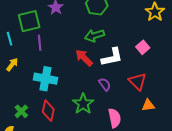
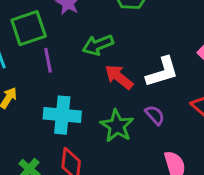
green arrow: (94, 35) -> (98, 45), moved
green star: (83, 104) -> (117, 126), moved

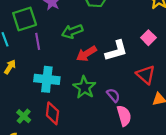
red arrow: (119, 77) -> (86, 54), turned -72
purple semicircle: (155, 115) -> (113, 95), moved

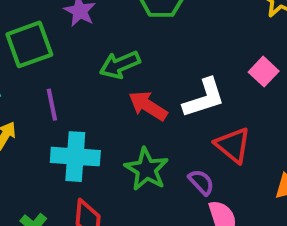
purple line: (38, 41) -> (52, 105), moved
red arrow: (86, 54) -> (148, 106), turned 66
red triangle: (146, 75) -> (233, 145), moved

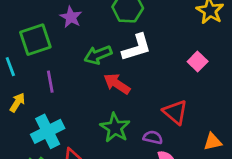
white L-shape: (204, 98) -> (137, 48), moved
cyan cross: (75, 157) -> (48, 131), moved, turned -32
purple semicircle: (201, 182) -> (153, 137), turned -36

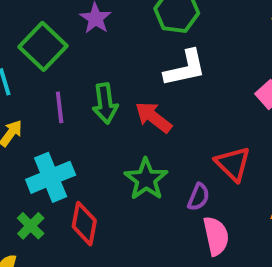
green square: (35, 40) -> (43, 46), turned -32
green arrow: (98, 55) -> (105, 103), moved, turned -80
purple semicircle: (153, 137) -> (198, 197), turned 96

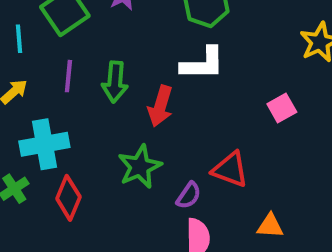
red arrow: (153, 117) -> (160, 106), turned -123
red triangle: (233, 164) -> (230, 169), turned -36

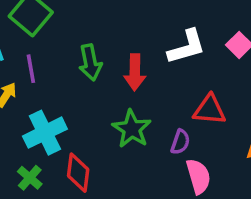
white L-shape: (203, 64) -> (187, 47), moved
purple line: (68, 76) -> (31, 69), moved

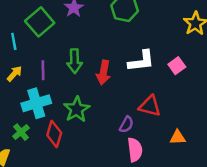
purple line: (31, 69) -> (43, 70), moved
green star: (132, 129) -> (77, 109), moved

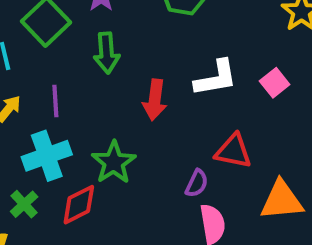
green arrow: (75, 61) -> (107, 53), moved
red diamond: (54, 134) -> (79, 205), turned 50
orange triangle: (178, 137) -> (282, 200), size x1.6

